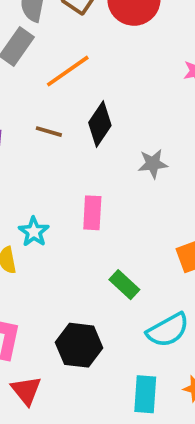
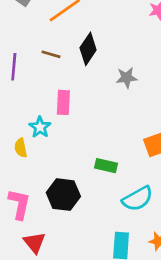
pink rectangle: (92, 213) -> (63, 102), moved
green rectangle: (124, 285) -> (106, 166), turned -30
black hexagon: (79, 345) -> (63, 195), moved

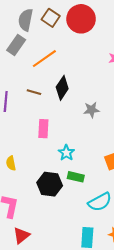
cyan star: (40, 127) -> (66, 153), moved
black hexagon: (63, 195) -> (50, 184), moved
red triangle: (34, 243) -> (21, 235), turned 30

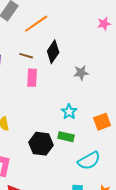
pink rectangle: (43, 129) -> (32, 78), moved
cyan star: (66, 153) -> (69, 112), moved

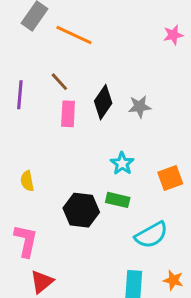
orange line: (36, 24) -> (74, 35), turned 60
black diamond: (53, 52) -> (103, 102), moved
brown line: (26, 56) -> (59, 82), turned 32

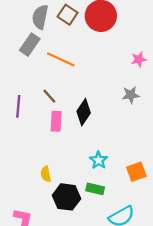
gray star: (140, 106) -> (131, 95), moved
yellow semicircle: (27, 181) -> (46, 174), moved

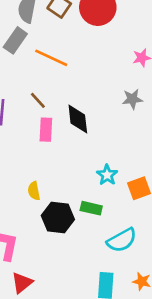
black diamond: (84, 112) -> (78, 119), turned -40
cyan star: (99, 160) -> (107, 175), moved

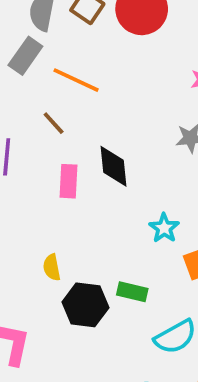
brown line: (38, 100) -> (54, 123), moved
cyan star: (107, 175) -> (164, 228), moved

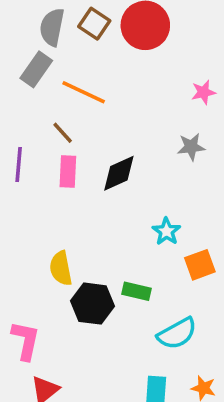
black diamond: (114, 166) -> (119, 173), turned 72
pink rectangle: (69, 181) -> (68, 171), moved
yellow semicircle: (52, 267) -> (61, 268), size x1.4

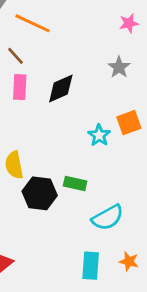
gray star: (191, 147) -> (119, 67), turned -30
orange square: (200, 265) -> (129, 123), moved

